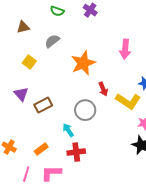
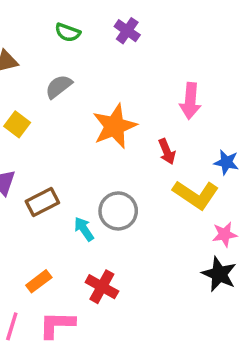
red arrow: (103, 89) -> (167, 151), moved
cyan arrow: (68, 130) -> (84, 229), moved
red cross: (76, 152) -> (102, 287), turned 36

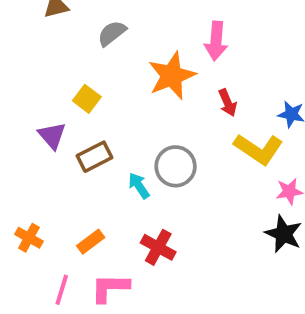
pink arrow: (190, 101) -> (216, 41), moved
yellow square: (17, 124) -> (87, 99), moved

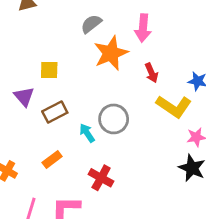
gray semicircle: (112, 33) -> (91, 24), moved
yellow square: (87, 99) -> (49, 70), turned -36
orange rectangle: (91, 242) -> (52, 160), moved

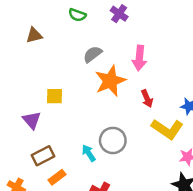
brown rectangle: (55, 112) -> (43, 156), moved

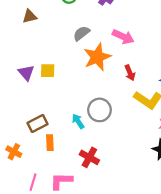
pink arrow: (139, 58) -> (123, 37), turned -70
purple triangle: (32, 120) -> (26, 73), moved
orange rectangle: (57, 177) -> (50, 143), turned -56

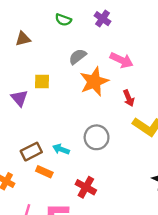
yellow square: (48, 71) -> (42, 82), moved
cyan arrow: (78, 121) -> (61, 149), moved, turned -35
orange rectangle: (50, 143) -> (44, 172), turned -63

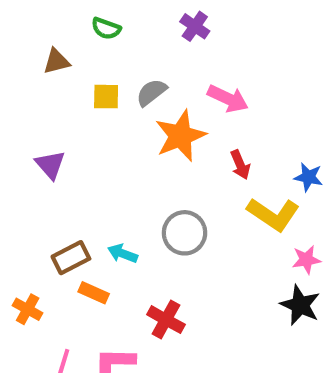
green semicircle: (63, 20) -> (106, 28), moved
yellow square: (42, 82) -> (106, 97), moved

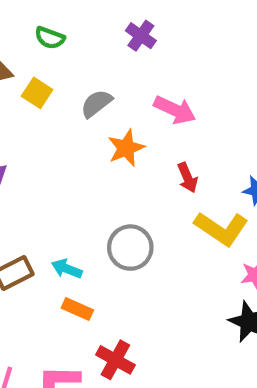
yellow square: (106, 97) -> (37, 93), moved, turned 32
orange star: (180, 136) -> (126, 148), size x0.7
orange rectangle: (94, 293) -> (77, 309), moved
red cross: (166, 320) -> (115, 360), moved

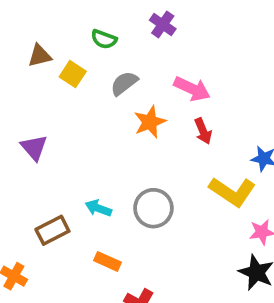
green semicircle: (50, 38) -> (104, 39), moved
red arrow: (187, 178) -> (203, 131), moved
cyan arrow: (67, 269) -> (98, 208), moved

